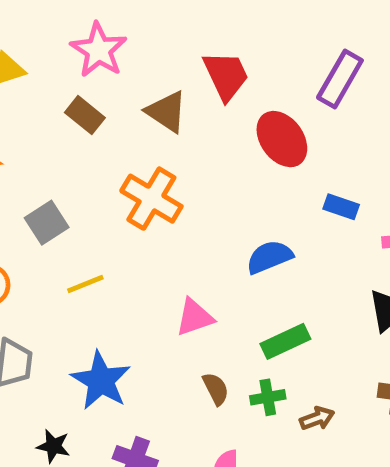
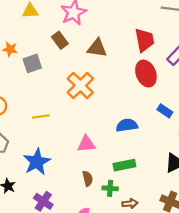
red trapezoid: (226, 76) -> (145, 40), moved
brown triangle: (166, 112) -> (97, 48), turned -40
gray square: (47, 223) -> (32, 63), moved

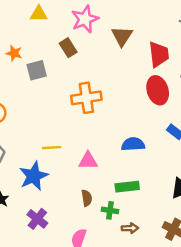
brown triangle: (97, 48) -> (122, 36), moved, turned 50
orange cross: (80, 85) -> (86, 98), turned 32
yellow line: (41, 116) -> (52, 148), moved

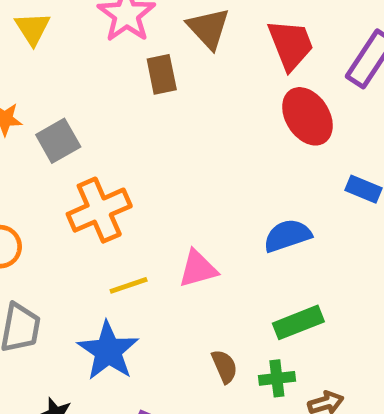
yellow triangle: (39, 14) -> (33, 28), turned -48
brown rectangle: (68, 48) -> (162, 74), moved, turned 36
orange cross: (86, 98) -> (99, 210), moved
pink triangle: (88, 161) -> (198, 269), moved

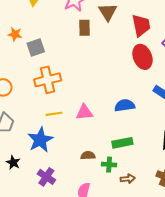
brown semicircle: (224, 366) -> (88, 155), turned -80

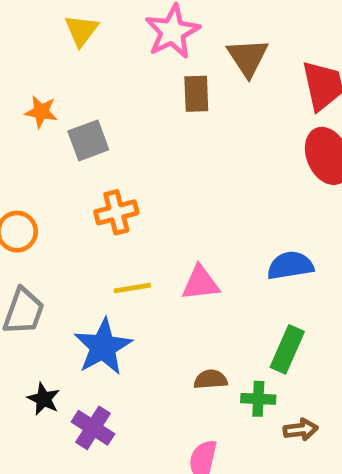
orange cross: (48, 80) -> (116, 212), size x0.7
green rectangle: (122, 143) -> (287, 349), turned -54
purple cross: (46, 177) -> (93, 428), moved

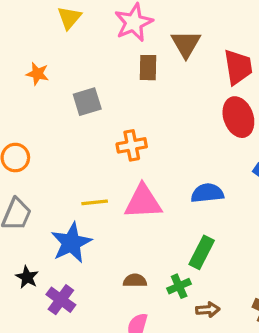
gray square: (88, 140) -> (87, 102), moved
orange cross: (116, 212) -> (132, 145), moved
pink triangle: (200, 283) -> (143, 202), size x1.4
brown semicircle: (211, 379) -> (135, 281), moved
green cross: (258, 399) -> (179, 286), turned -30

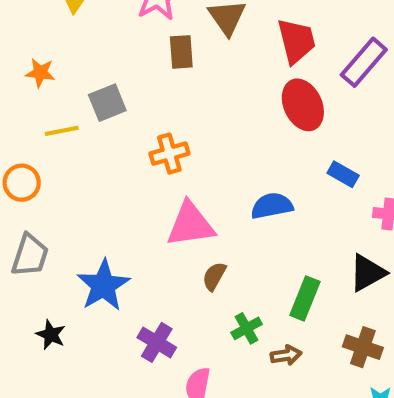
yellow line: (95, 202) -> (62, 131), moved
green rectangle: (202, 252) -> (305, 298), moved
brown semicircle: (135, 281) -> (214, 276), moved, turned -55
purple cross: (61, 300) -> (157, 342), moved

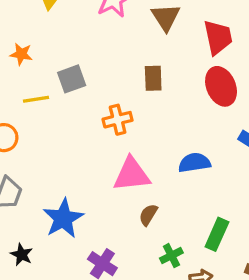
brown rectangle: (181, 52) -> (153, 78), moved

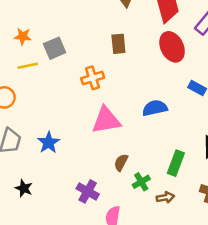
orange star: (21, 54) -> (23, 36), moved
brown semicircle: (148, 215) -> (121, 162), moved
blue star: (63, 218) -> (48, 143), moved, size x0.7

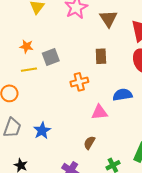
blue semicircle: (155, 108) -> (123, 95), moved
pink triangle: (106, 120) -> (99, 112), moved, size x0.7
brown semicircle: (121, 162) -> (89, 143), moved

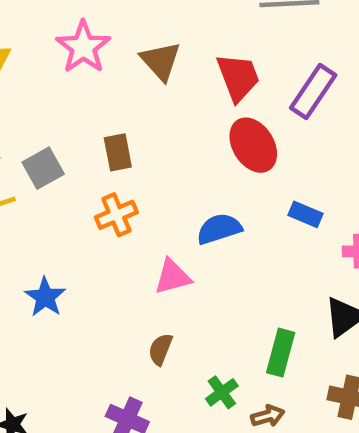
brown rectangle: (101, 56) -> (118, 152), moved
blue star: (42, 131) -> (45, 297), moved

